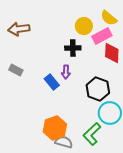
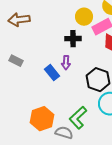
orange hexagon: (55, 128) -> (42, 119), moved
green L-shape: (92, 134) -> (78, 118), moved

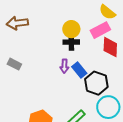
yellow circle: (84, 17) -> (71, 29), moved
blue rectangle: (52, 73) -> (79, 70), moved

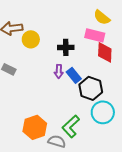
yellow circle: (71, 29) -> (31, 39), moved
pink rectangle: (100, 30) -> (95, 35), turned 42

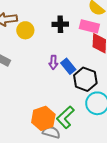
black cross: (66, 47) -> (60, 24), moved
orange hexagon: (35, 127) -> (43, 118), moved

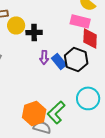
black cross: (60, 24) -> (34, 32), moved
black hexagon: (85, 79) -> (76, 59), moved

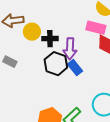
purple arrow: (44, 57) -> (70, 49), moved, size x1.5
black hexagon: (76, 59) -> (56, 64), moved

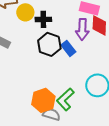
purple arrow: (70, 49) -> (82, 29), moved

